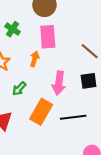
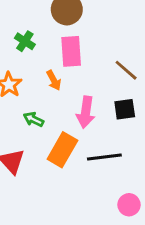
orange arrow: (35, 59) -> (54, 80), turned 136
green arrow: (19, 89) -> (33, 119), turned 72

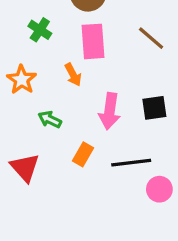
brown line: (126, 70) -> (151, 38), moved
orange rectangle: (62, 150) -> (83, 154), size x0.6
pink circle: (129, 205) -> (159, 189), moved

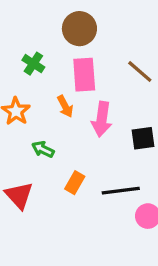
pink arrow: (110, 111) -> (102, 119), moved

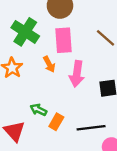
green cross: (33, 64) -> (25, 32), size x1.6
green arrow: (43, 149) -> (38, 110), moved

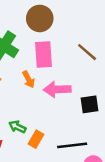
pink arrow: (77, 74) -> (57, 89), turned 80

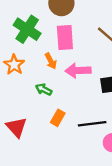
green arrow: (17, 127) -> (44, 89), moved

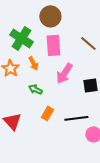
orange arrow: (51, 61) -> (33, 63), moved
pink arrow: (78, 71) -> (64, 73), turned -55

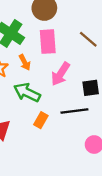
green arrow: (35, 89) -> (27, 92), size x1.6
black line: (76, 118) -> (74, 111), moved

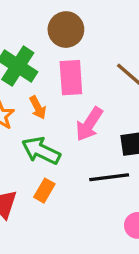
orange rectangle: (41, 120) -> (44, 191), moved

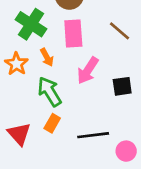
green arrow: (41, 151) -> (50, 92), turned 32
black line: (109, 177) -> (93, 135), moved

